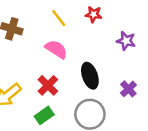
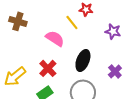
yellow line: (59, 18) -> (72, 22), moved
black ellipse: (90, 76) -> (83, 60), turned 40

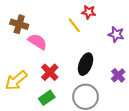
pink semicircle: (55, 38) -> (38, 42), moved

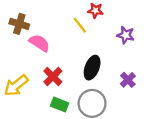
green rectangle: (47, 98) -> (60, 105), moved, turned 56

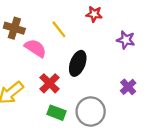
yellow line: (80, 25) -> (59, 29), moved
black ellipse: (92, 68) -> (78, 63), moved

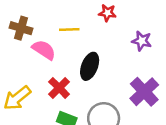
yellow line: (59, 29) -> (69, 29), turned -54
purple cross: (128, 87) -> (144, 92), size x1.6

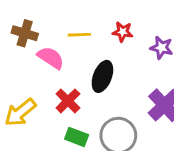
red star: (107, 13) -> (123, 32), moved

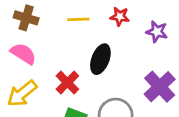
pink semicircle: (51, 58) -> (23, 54), moved

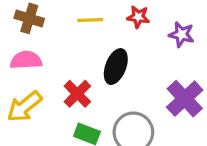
pink semicircle: (23, 54) -> (26, 60), turned -36

